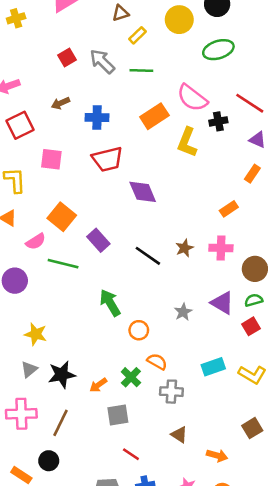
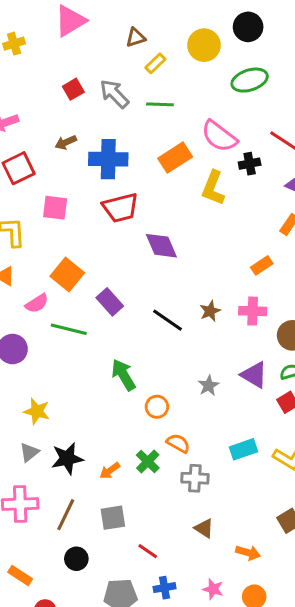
blue cross: (97, 117) -> (108, 159), size x1.4
gray square: (118, 415) -> (113, 518), moved
black circle: (49, 461) -> (76, 559), moved

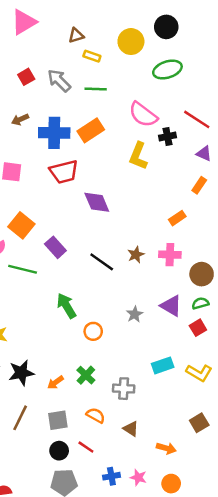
yellow rectangle: (155, 63) -> (92, 56), turned 63
orange rectangle: (175, 158) -> (91, 130), moved
orange semicircle: (178, 443) -> (96, 415), moved
black circle: (76, 559) -> (59, 451), moved
blue cross: (164, 588) -> (111, 476), moved

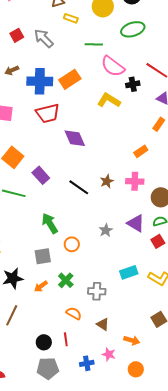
green line: (96, 89) -> (94, 44), moved
yellow L-shape: (138, 156) -> (109, 100), turned 100
gray square: (58, 420) -> (43, 256), moved
red line: (86, 447) -> (66, 339), turned 48
pink star: (138, 477) -> (109, 354), moved

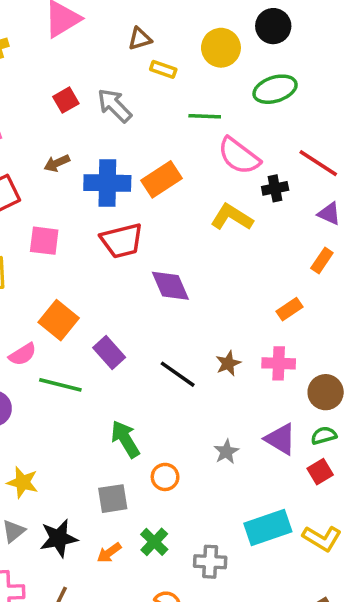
cyan rectangle: (129, 272) -> (268, 527), size x1.4

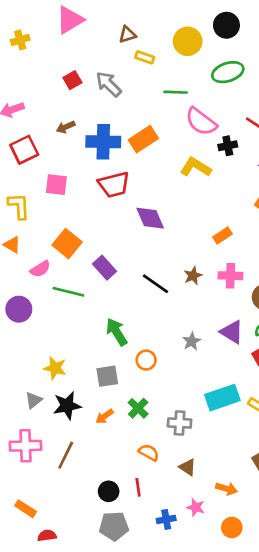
orange rectangle: (289, 309) -> (222, 235), moved
yellow star: (23, 482) -> (55, 368), moved

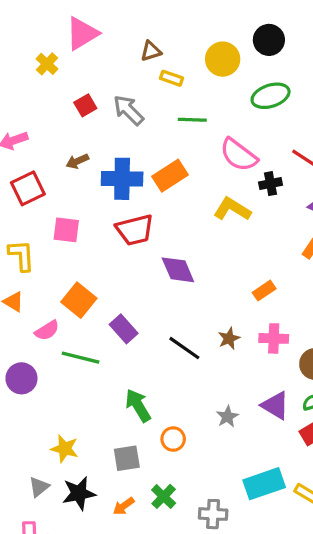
yellow cross: (20, 40) -> (47, 64), moved, turned -30
green line: (176, 92) -> (192, 120), moved

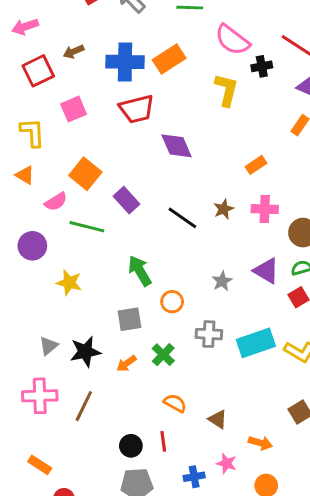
brown arrow: (77, 161) -> (74, 52), moved
yellow L-shape: (232, 209) -> (226, 90), turned 72
pink square: (66, 230) -> (74, 109), turned -30
yellow star: (65, 449) -> (69, 283), moved
gray cross: (213, 514) -> (209, 334), moved

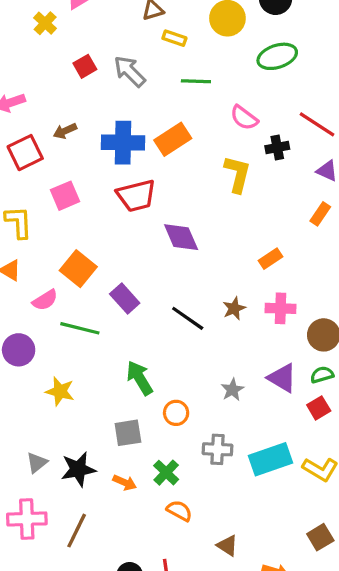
pink semicircle: (232, 40) -> (244, 118), size x0.7
orange arrow: (126, 363) -> (125, 482), turned -120
orange semicircle: (175, 403) -> (179, 511), moved

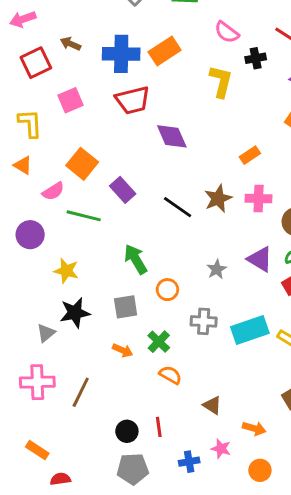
brown arrow: (65, 131) -> (71, 44), turned 48
brown star: (234, 308) -> (218, 198), size x1.4
black star: (78, 469) -> (75, 313), moved

